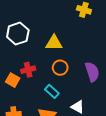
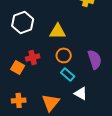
cyan rectangle: (52, 91) -> (68, 74), moved

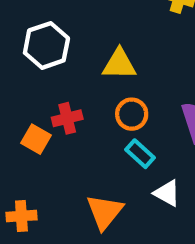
orange cross: (19, 100) -> (21, 216), moved

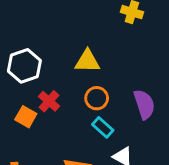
white hexagon: (46, 45) -> (24, 66), moved
red cross: (67, 118) -> (49, 101), turned -35

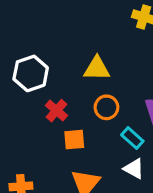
orange square: (26, 117) -> (74, 140), moved, turned -35
cyan rectangle: (103, 127) -> (132, 138), moved

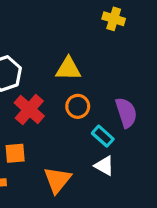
red cross: (56, 111) -> (29, 109), size x1.4
orange square: (74, 140) -> (15, 153), moved

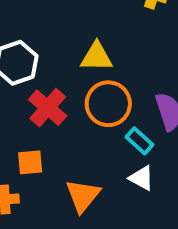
orange circle: (78, 106) -> (108, 104), size x1.5

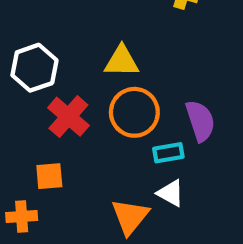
cyan rectangle: (140, 141) -> (168, 153), turned -52
orange triangle: (83, 196) -> (130, 217), moved

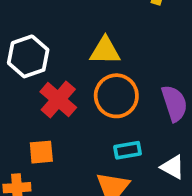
cyan rectangle: (168, 153) -> (128, 150), moved
white triangle: (171, 193) -> (173, 167), moved

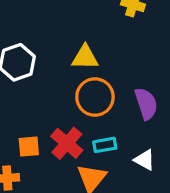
red cross: (58, 100) -> (67, 143), moved

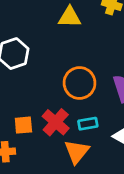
yellow triangle: (85, 57) -> (70, 17), moved

